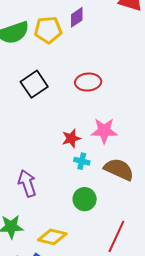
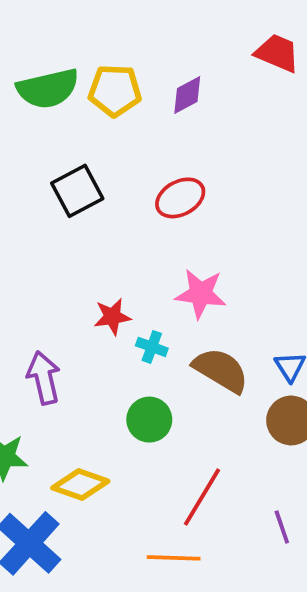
purple diamond: (77, 17) -> (187, 95), moved
red ellipse: (88, 82) -> (180, 198), turned -30
red star: (71, 138) -> (112, 317), moved

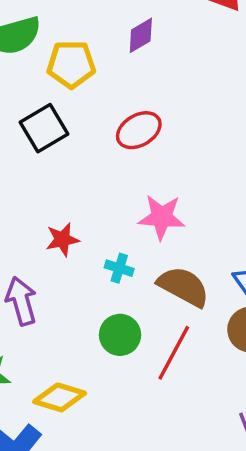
yellow pentagon: (115, 91) -> (71, 64), moved
red star: (112, 317) -> (62, 239), moved
red line: (202, 497) -> (174, 353), moved

